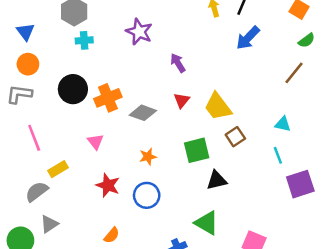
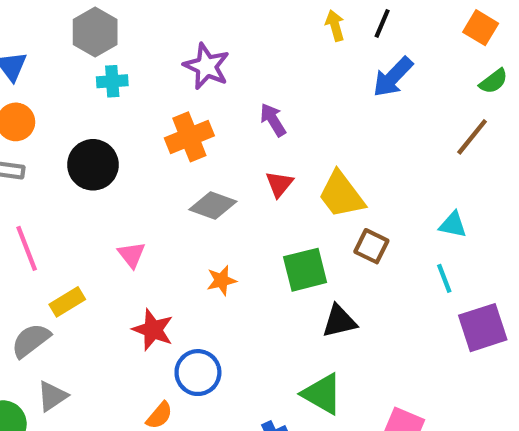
orange cross: (108, 98) -> (189, 137), moved
brown square: (235, 137) -> (371, 246), turned -30
blue circle: (147, 195) -> (198, 373), moved

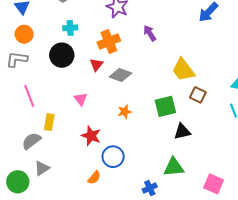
cyan cross: (112, 81) -> (70, 28), moved
red triangle: (279, 184) -> (96, 65), moved
yellow rectangle: (67, 302) -> (49, 122), turned -49
green triangle: (322, 394) -> (174, 167), turned -35

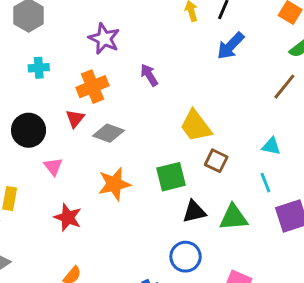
black circle: (62, 55) -> (29, 130), moved
orange star: (125, 112) -> (114, 184), size x1.6
blue circle: (113, 157) -> (186, 257), moved
green triangle: (174, 167) -> (233, 217), moved

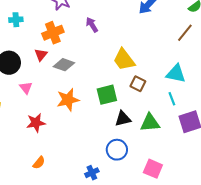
cyan triangle: (271, 146) -> (176, 74), size x1.5
red star: (68, 217) -> (36, 123), turned -30

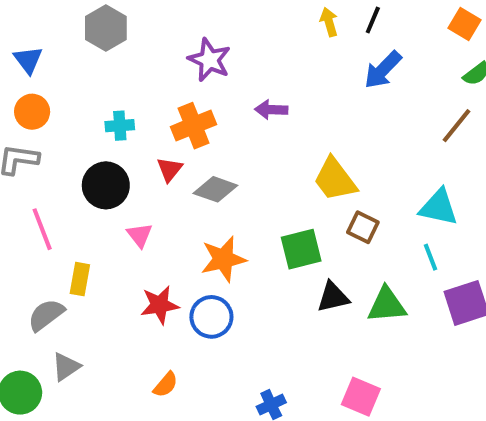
cyan cross: (16, 20) -> (120, 126), moved
purple arrow: (92, 25) -> (271, 110), turned -56
blue circle: (117, 150) -> (211, 317), moved
pink square: (153, 169) -> (361, 397), moved

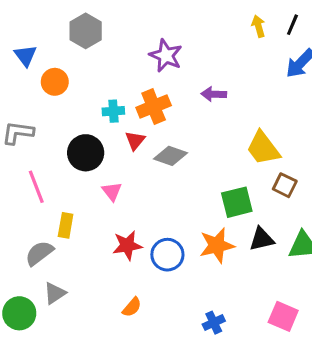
orange circle: (32, 112) -> (55, 82), moved
cyan cross: (120, 126) -> (113, 111), moved
orange star: (223, 259) -> (217, 245), moved

